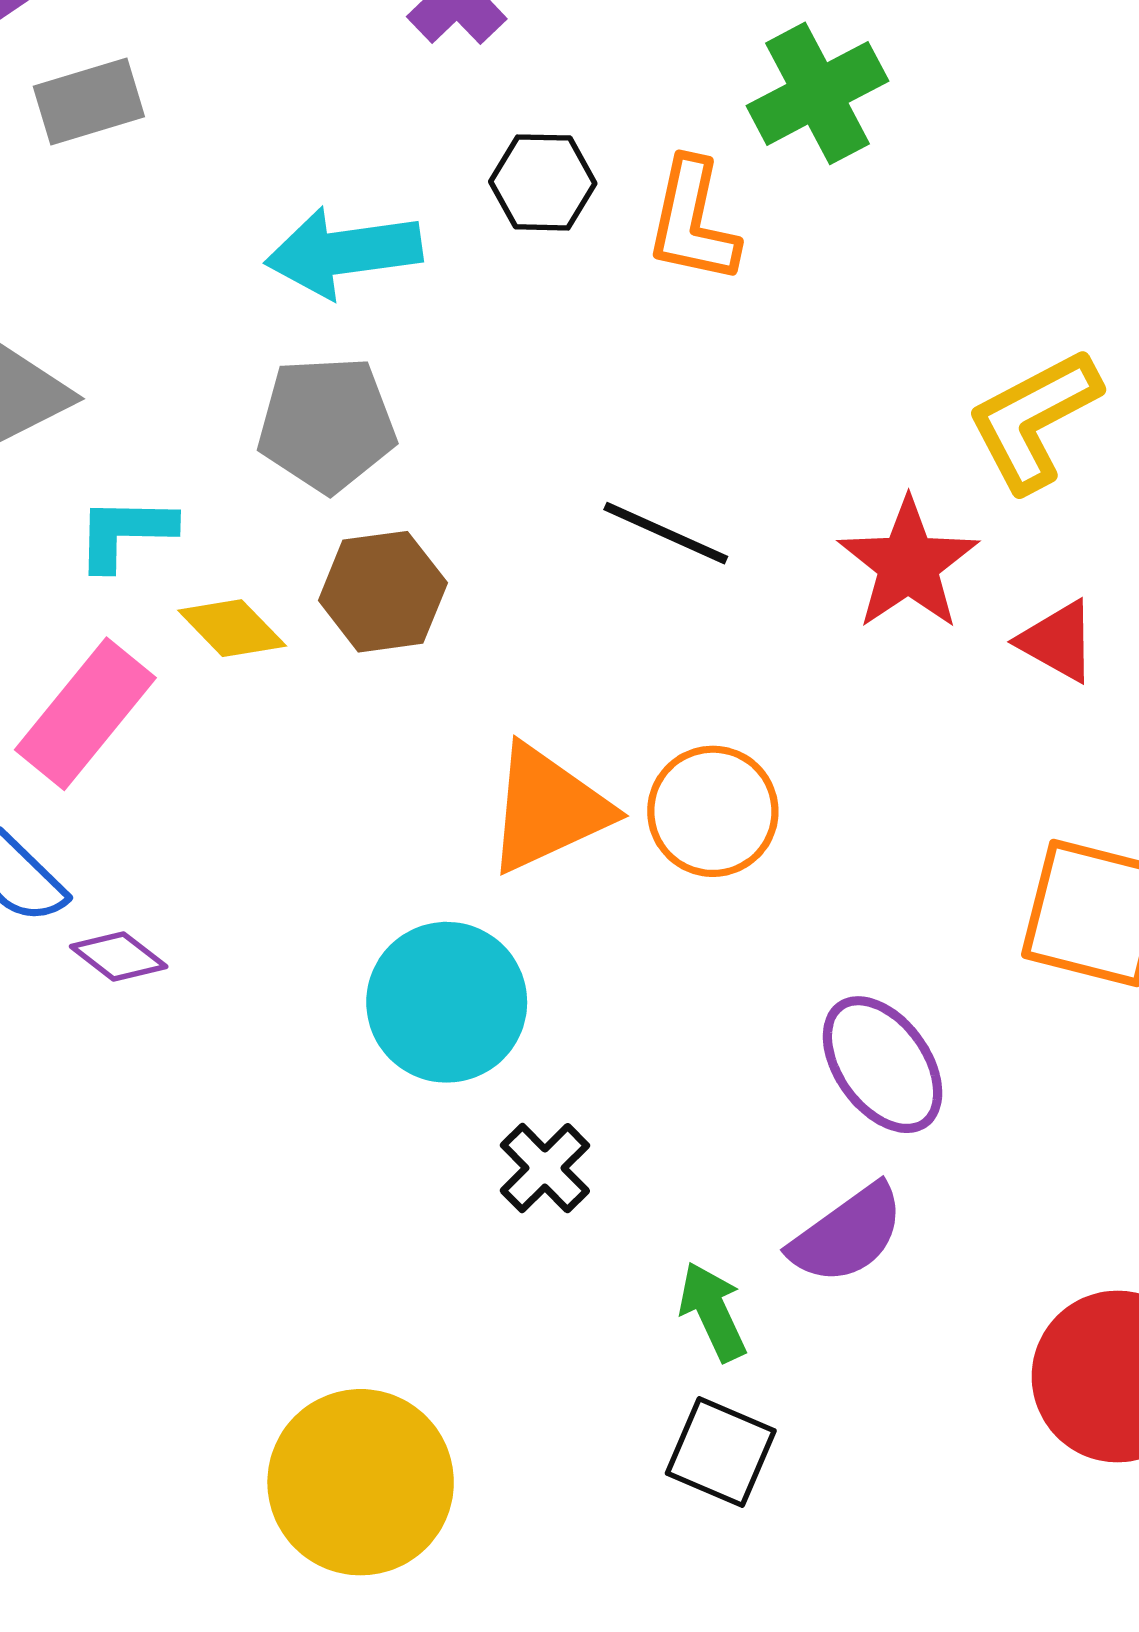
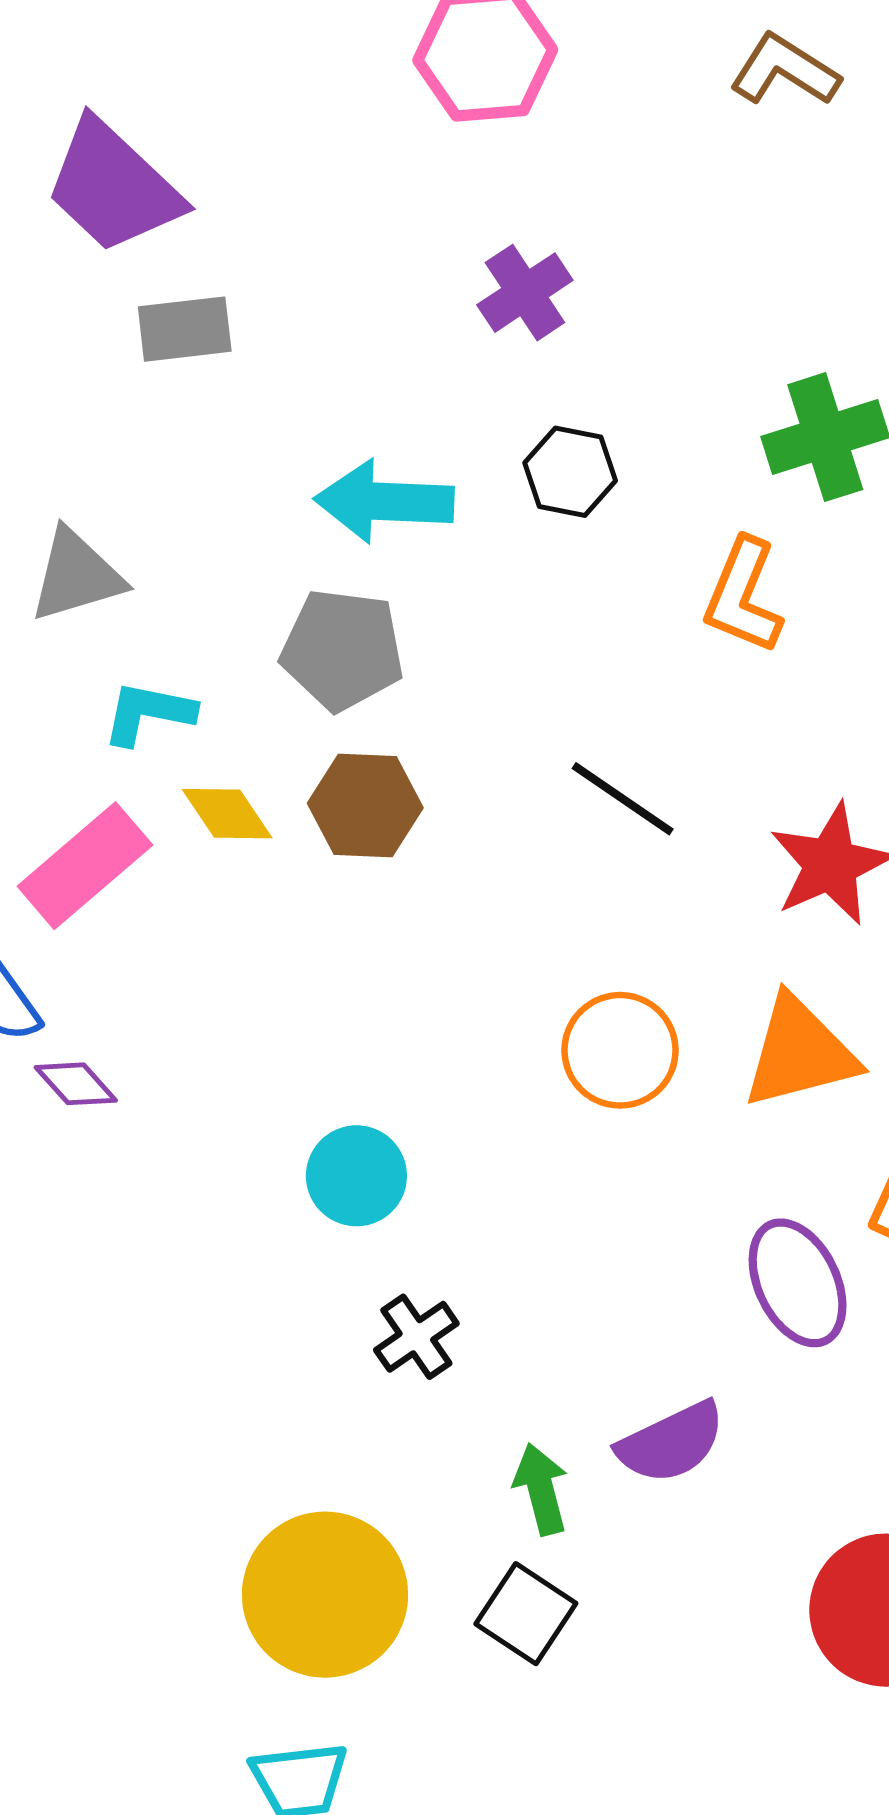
orange L-shape: (693, 221) -> (743, 596), moved
orange triangle: (548, 809) -> (800, 1053), moved
cyan circle: (447, 1002) -> (356, 1176), size x0.7
purple ellipse: (883, 1065) -> (798, 1283), moved
yellow circle: (361, 1482) -> (325, 1595), moved

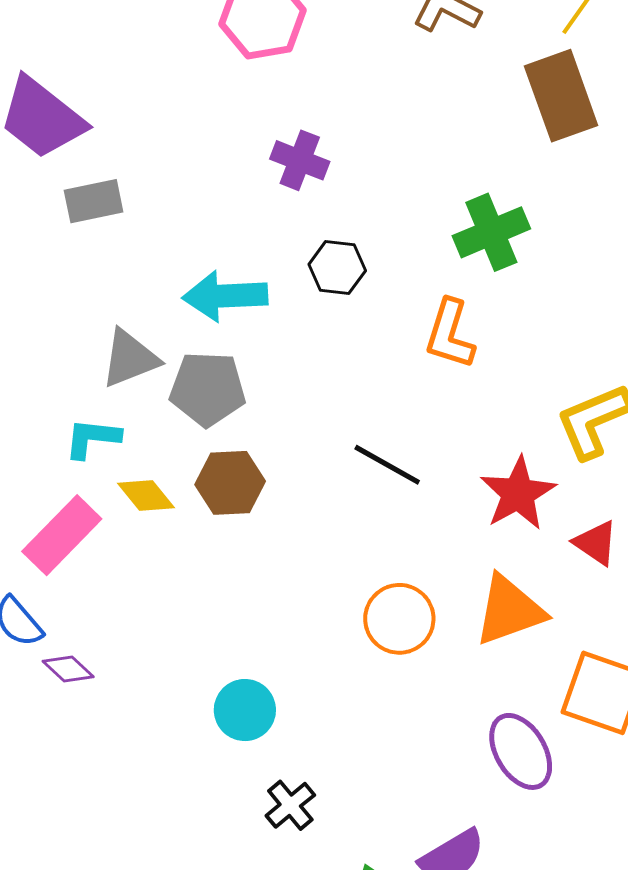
purple cross: (525, 293) -> (300, 160), turned -30
gray triangle: (76, 575) -> (130, 358), moved

